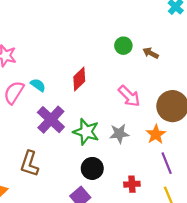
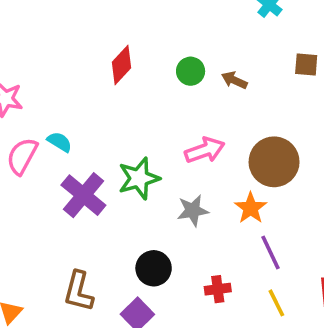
red diamond: (79, 79) -> (121, 65), moved
pink arrow: (129, 96) -> (205, 150), turned -60
green star: (86, 132) -> (139, 178), moved, turned -30
brown L-shape: (29, 164) -> (78, 291), moved

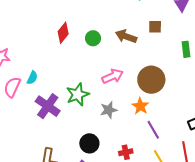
brown square: (306, 65) -> (155, 27), moved
green circle: (191, 71) -> (93, 38), moved
brown arrow: (234, 80) -> (126, 36), size x1.5
cyan semicircle: (60, 142) -> (32, 78), turned 88

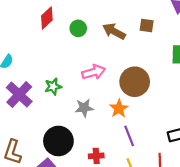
green star: (78, 94) -> (53, 87), size x0.7
black circle: (89, 143) -> (58, 141), size x1.4

